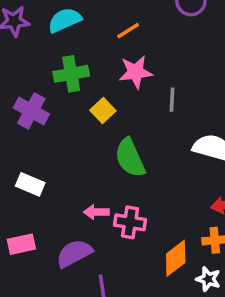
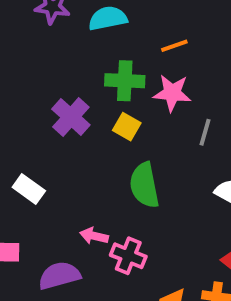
green cross: (71, 74) -> (125, 81), moved
yellow square: (103, 110) -> (127, 127), turned -30
purple cross: (31, 111) -> (71, 117), moved

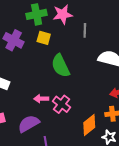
pink cross: (128, 256) -> (62, 104), turned 30

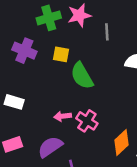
yellow square: (44, 38) -> (61, 54), moved

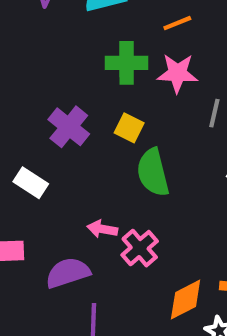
purple cross: (24, 51) -> (69, 127), moved

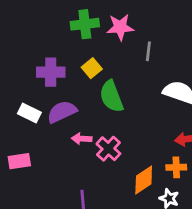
purple cross: (69, 127) -> (51, 72), turned -32
yellow square: (129, 128) -> (92, 68), turned 30
purple semicircle: (68, 273) -> (62, 112), moved

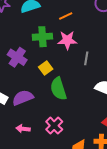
purple cross: (51, 72) -> (17, 57), moved, turned 30
pink arrow: (82, 139) -> (23, 129), moved

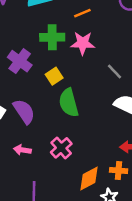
gray line: (86, 58) -> (114, 72), moved, turned -56
purple semicircle: (23, 98) -> (24, 111), turned 75

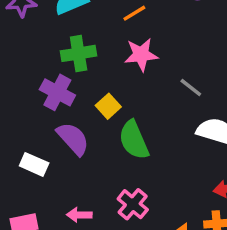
green cross: (52, 37) -> (79, 53), moved
purple semicircle: (24, 111) -> (73, 139), moved

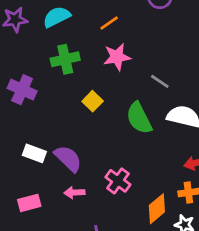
purple cross: (57, 92) -> (22, 90), moved
purple semicircle: (73, 139) -> (68, 159), moved
green semicircle: (134, 140) -> (139, 118), moved

